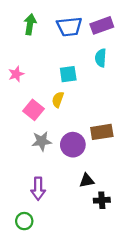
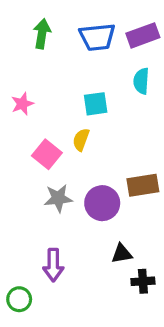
green circle: (24, 221) -> (19, 299), moved

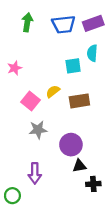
cyan square: (96, 104) -> (73, 66), moved
yellow semicircle: (81, 140) -> (53, 91), turned 32
brown rectangle: (143, 185) -> (79, 101), moved
purple circle: (102, 203) -> (71, 145), moved

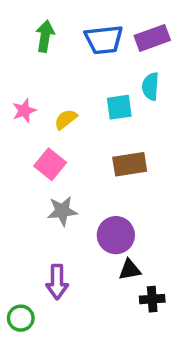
yellow semicircle: (53, 91) -> (66, 119), moved

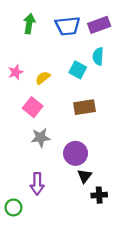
cyan square: (119, 107) -> (78, 70), turned 36
black triangle: (130, 270) -> (85, 176), turned -42

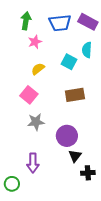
purple rectangle: (99, 25) -> (88, 22), turned 48
pink star: (16, 72) -> (35, 42), moved

